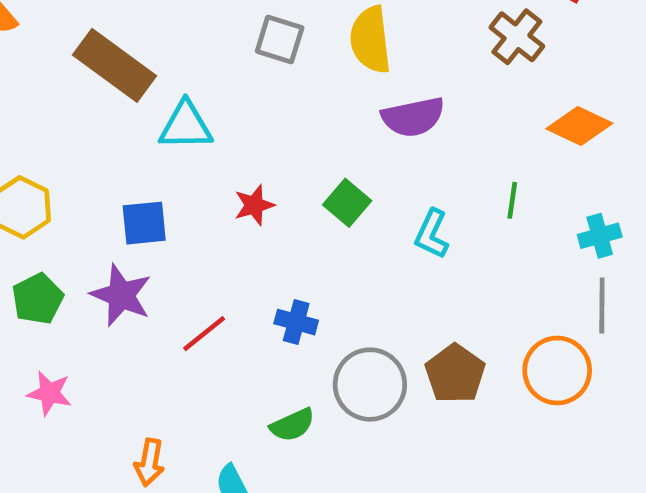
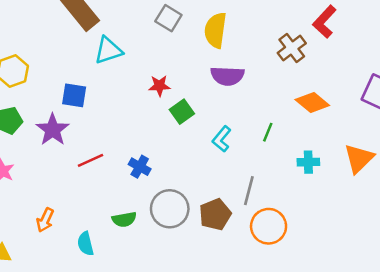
cyan triangle: (186, 126) -> (108, 50), turned -32
red star: (254, 205) -> (159, 86), moved
gray line: (602, 305) -> (249, 191), moved

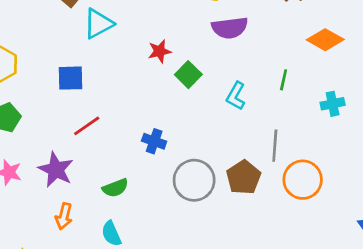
purple star: (53, 130) -> (56, 170), moved
red line: (91, 160) -> (87, 126), moved
green semicircle: (124, 219) -> (115, 188), moved

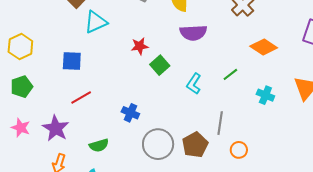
green line: (284, 80) -> (230, 74), turned 35
cyan cross: (333, 104) -> (265, 95), turned 30
orange circle: (303, 180) -> (239, 150), size x0.6

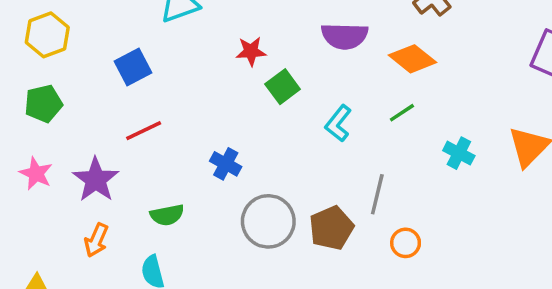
orange diamond: (264, 47) -> (412, 59), moved
blue square: (72, 61) -> (133, 67), turned -35

